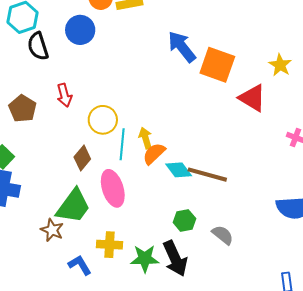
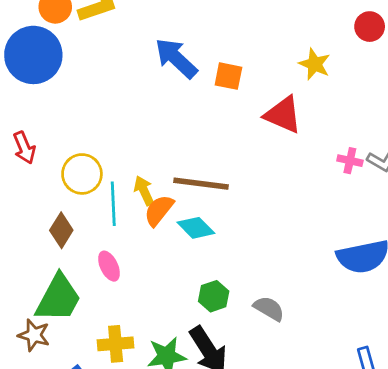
blue circle: (80, 30) -> (33, 55), size x1.4
orange square: (217, 65) -> (228, 76), size x0.6
brown line: (207, 175) -> (201, 184), moved
pink ellipse: (113, 188) -> (109, 266), size x0.6

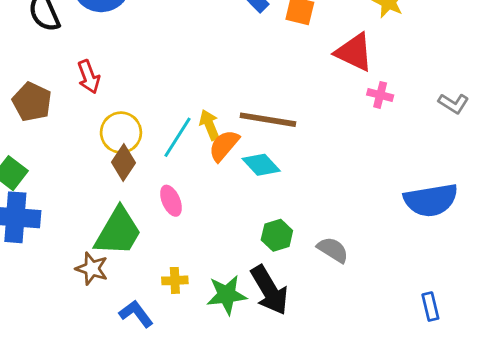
pink cross: (350, 161) -> (380, 95), moved
yellow circle: (82, 174) -> (121, 133), moved
cyan line: (113, 204) -> (178, 137), turned 33
yellow cross: (116, 344) -> (175, 280), size x0.7

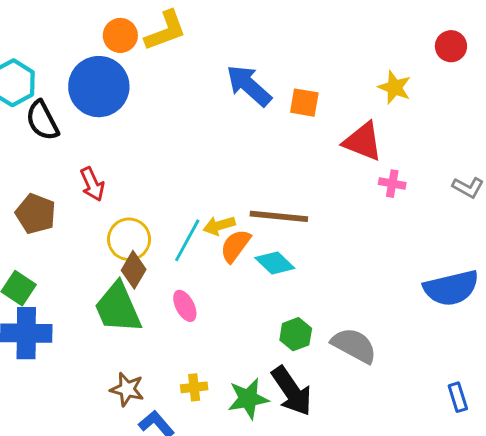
yellow arrow: (209, 125) -> (219, 226), turned -80
green trapezoid: (118, 232) -> (118, 308), moved, turned 130
gray semicircle: (333, 250) -> (354, 345), size x1.4
brown star: (92, 269) -> (127, 389), moved

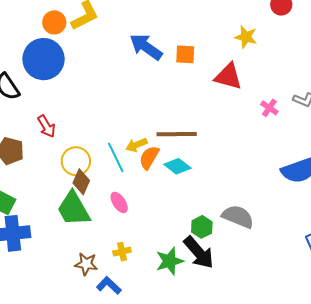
pink cross: (392, 184) -> (269, 108), moved, turned 30
cyan line: (187, 240) -> (116, 157), turned -48
green hexagon: (296, 334) -> (202, 227), moved
yellow cross: (194, 387) -> (122, 252), moved

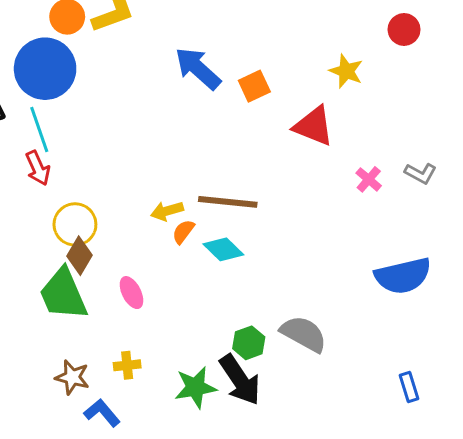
orange square: (185, 54) -> (254, 86), turned -35
cyan line: (116, 157) -> (39, 130), moved
orange semicircle: (149, 158) -> (183, 232), size x0.7

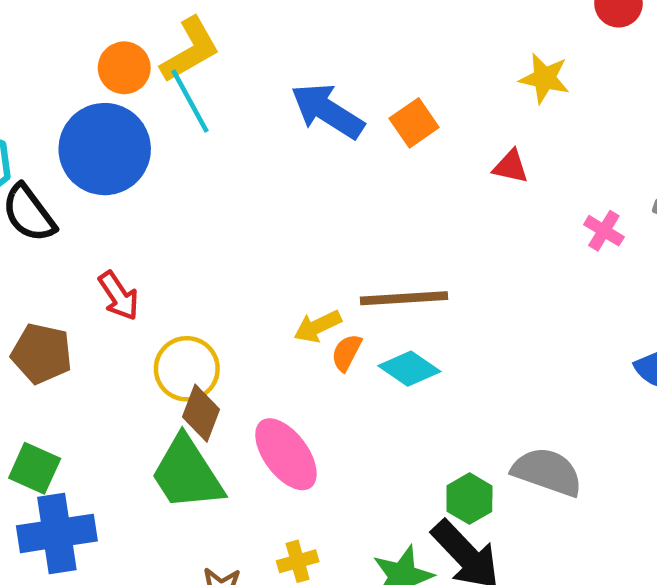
red triangle: (314, 126) -> (511, 166), size x0.6
cyan line: (39, 130) -> (190, 101), moved
pink ellipse: (131, 293) -> (286, 454), size x1.6

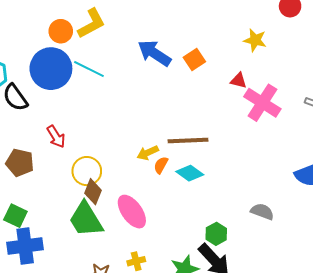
cyan line: (190, 101) -> (89, 69), moved, turned -36
pink cross: (604, 231) -> (262, 103), moved, size x2.0
gray semicircle: (547, 472) -> (262, 212), moved, size x0.7

